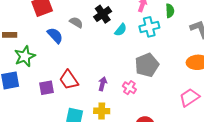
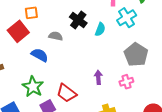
green star: (25, 56) -> (33, 87), moved
purple arrow: (103, 84) -> (98, 77), moved
pink cross: (129, 88) -> (126, 82), turned -32

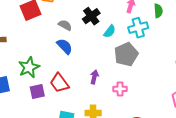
blue semicircle: (40, 55) -> (65, 46), moved
gray pentagon: (136, 55) -> (126, 54), moved

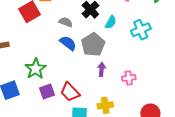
cyan cross: (138, 28) -> (141, 30), moved
gray pentagon: (126, 54) -> (93, 45), moved
red trapezoid: (59, 83) -> (70, 92), moved

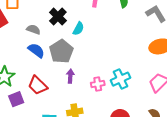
cyan cross: (141, 30) -> (120, 79), moved
red trapezoid: (70, 92) -> (38, 85), moved

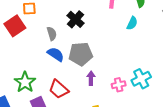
gray semicircle: (33, 29) -> (52, 34), turned 56
cyan semicircle: (78, 29) -> (132, 23), moved
gray pentagon: (61, 51) -> (81, 54), turned 30

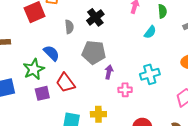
blue semicircle: (56, 54) -> (51, 53), moved
purple arrow: (91, 78) -> (109, 72), moved
cyan cross: (141, 79) -> (150, 74), moved

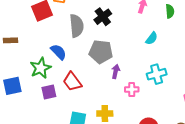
gray semicircle: (69, 27) -> (77, 26), size x1.6
cyan semicircle: (150, 32) -> (152, 38), moved

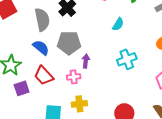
blue semicircle: (59, 52) -> (41, 48), moved
pink cross: (132, 89) -> (74, 77), moved

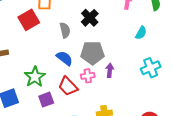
gray semicircle: (42, 20) -> (65, 30), size x0.7
pink cross: (74, 77) -> (88, 76), moved

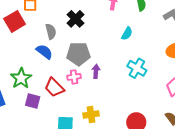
blue semicircle: (64, 58) -> (44, 52), moved
cyan cross: (151, 68) -> (137, 68), turned -36
purple square: (46, 100) -> (33, 101), turned 35

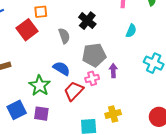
cyan semicircle: (127, 34) -> (131, 31), moved
blue semicircle: (44, 52) -> (62, 68), moved
red trapezoid: (54, 87) -> (74, 91), turned 95
purple square: (33, 101) -> (41, 114), moved

